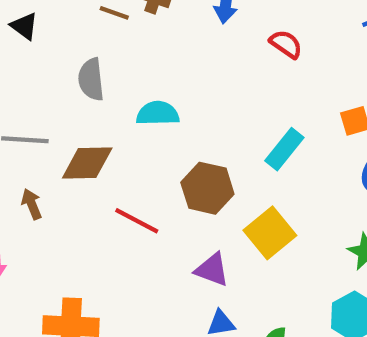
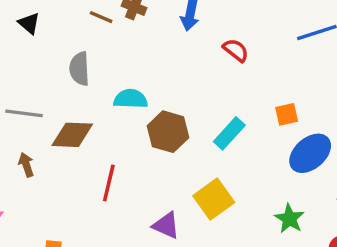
brown hexagon: (207, 188) -> (168, 132), moved
red line: (137, 221) -> (109, 183), turned 72

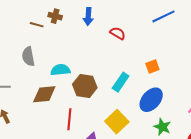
brown diamond: (72, 135) -> (44, 94), moved
blue ellipse: (310, 153) -> (151, 100), moved
red line: (109, 183) -> (69, 119), moved

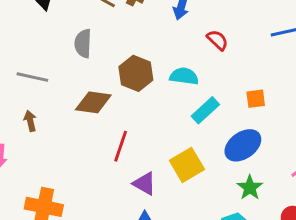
cyan semicircle: (60, 70) -> (184, 76), moved
brown hexagon: (85, 86) -> (136, 73), moved

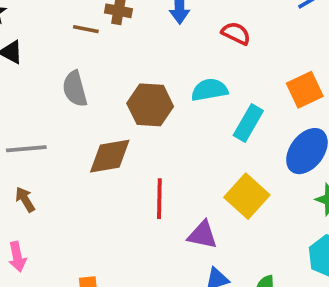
orange square: (256, 99) -> (305, 90), size x1.4
brown arrow: (30, 121) -> (25, 199), moved

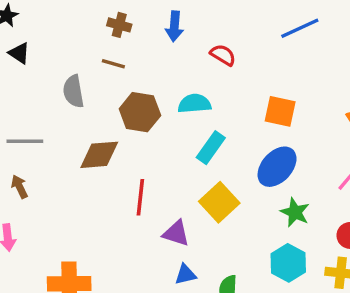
brown line: (86, 29) -> (113, 64), moved
orange square: (305, 90) -> (280, 111), turned 32
cyan rectangle: (248, 123) -> (211, 148), moved

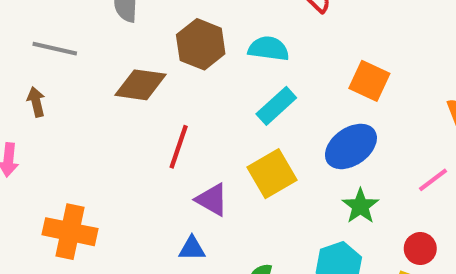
blue triangle: (185, 274) -> (192, 248), moved

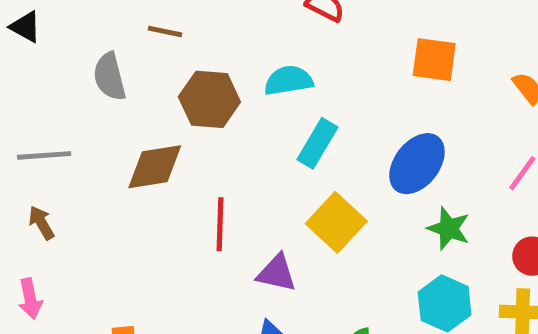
orange square: (369, 81) -> (434, 60), moved

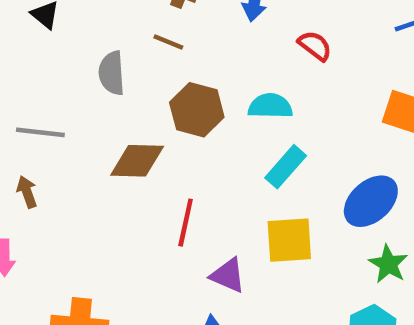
yellow square: (336, 222) -> (289, 240), turned 33

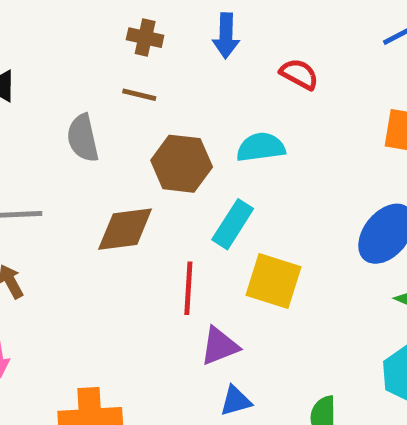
cyan rectangle: (286, 167) -> (233, 224), moved
yellow square: (289, 240) -> (274, 281), moved, turned 30
purple triangle: (228, 275) -> (220, 346), moved, turned -36

